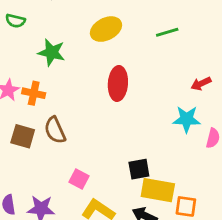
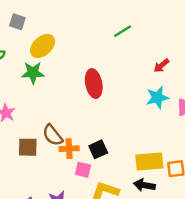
yellow ellipse: (106, 29) -> (43, 46), moved
orange cross: (34, 93) -> (69, 149), moved
black square: (139, 169) -> (98, 149), moved

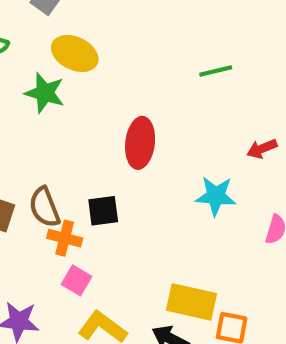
yellow ellipse: (43, 46) -> (75, 53), turned 50
cyan star: (157, 98) -> (216, 196), moved
black square: (98, 149) -> (103, 211), moved

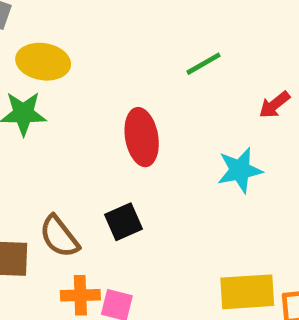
green line: (216, 71) -> (204, 64), moved
orange cross: (65, 238) -> (80, 295), moved

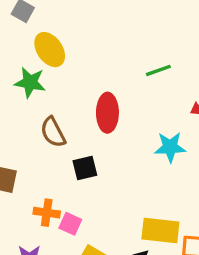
yellow ellipse: (43, 62) -> (50, 50), turned 36
brown semicircle: (59, 236) -> (53, 132), moved

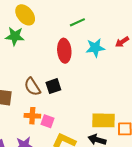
green line: (158, 70) -> (77, 22), moved
brown semicircle: (53, 132) -> (32, 87), moved
cyan star: (170, 147) -> (95, 48), moved

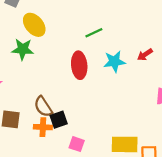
black square: (53, 86) -> (59, 120), moved
orange cross: (32, 116) -> (43, 127), moved
pink square: (47, 121) -> (77, 144), moved

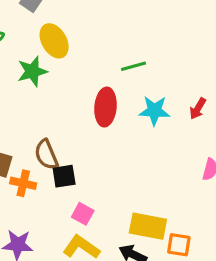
green star: (23, 49) -> (32, 71), turned -30
red arrow: (145, 55) -> (198, 109), turned -35
orange cross: (43, 127) -> (23, 183), moved

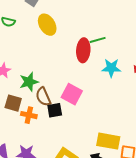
green star: (32, 71) -> (29, 82), moved
red ellipse: (106, 107) -> (83, 50), moved
pink square: (83, 214) -> (72, 94), moved, size x1.5

